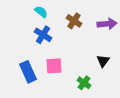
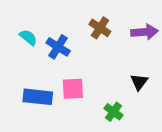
cyan semicircle: (41, 12) -> (28, 37), moved
blue rectangle: (28, 72) -> (38, 97), turned -60

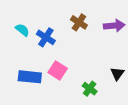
black triangle: (139, 82) -> (117, 74), moved
pink square: (73, 89) -> (58, 70), turned 36

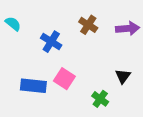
cyan semicircle: (22, 30) -> (13, 24), moved
black triangle: (117, 74) -> (123, 76), moved

